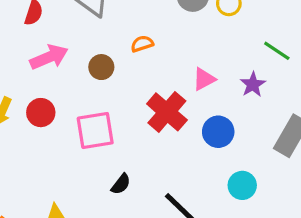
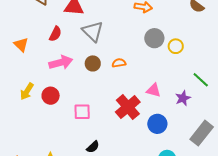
brown circle: (101, 67) -> (93, 63), moved
pink triangle: (204, 79) -> (153, 90), turned 35
pink square: (95, 131) -> (82, 112), size x0.7

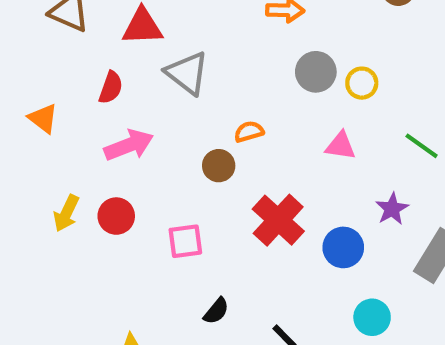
brown circle: (93, 63) -> (219, 166), moved
pink triangle: (153, 90) -> (341, 146), moved
purple star: (183, 98) -> (392, 209), moved

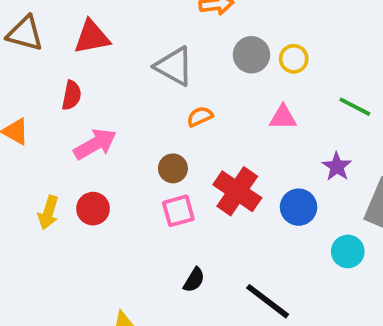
gray triangle: (187, 73) -> (174, 66), moved
brown circle: (219, 166) -> (173, 168), moved
pink square: (185, 241) -> (178, 211), moved
cyan circle: (372, 317) -> (348, 251), moved

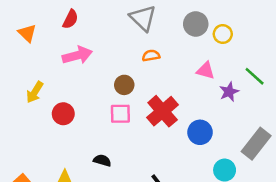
purple star: (337, 166) -> (229, 92), moved
red circle: (93, 209) -> (63, 114), moved
black semicircle: (194, 280) -> (102, 160), moved, turned -120

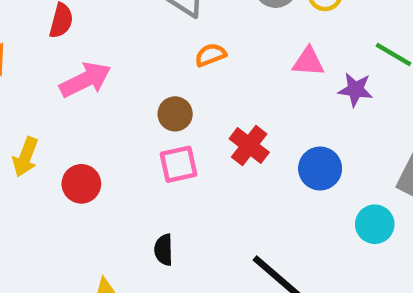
purple star: (229, 92) -> (355, 90), turned -30
red cross: (163, 111) -> (249, 145), size x0.7
black semicircle: (102, 160) -> (164, 250), turned -96

